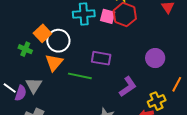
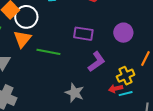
purple rectangle: (101, 58) -> (83, 34), moved

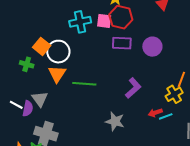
purple circle: (123, 33) -> (152, 47), moved
purple rectangle: (83, 34) -> (122, 43), moved
yellow cross: (126, 76) -> (174, 94), moved

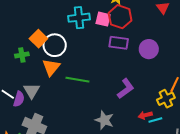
green cross: (27, 64) -> (22, 55), turned -32

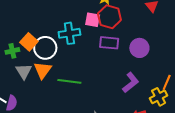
cyan cross: (79, 18) -> (69, 33), moved
green cross: (22, 55) -> (12, 51), moved
purple L-shape: (126, 89) -> (131, 83), moved
gray triangle: (32, 91) -> (24, 71), moved

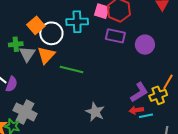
green cross: (12, 51) -> (16, 44), moved
purple L-shape: (131, 83) -> (139, 92), moved

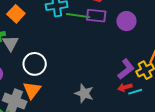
white circle: (51, 33) -> (35, 64), moved
orange triangle: (46, 55) -> (32, 90), moved
green line: (71, 69) -> (78, 16), moved

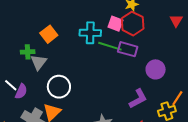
purple circle: (126, 21) -> (156, 69), moved
purple L-shape: (126, 69) -> (138, 99), moved

